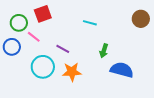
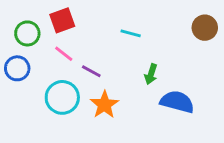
pink line: (34, 37) -> (64, 54), moved
orange star: (72, 72) -> (104, 105), turned -30

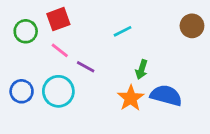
cyan line: (131, 33) -> (122, 31), turned -42
blue circle: (17, 68) -> (22, 91), moved
orange star: (104, 105) -> (131, 98), moved

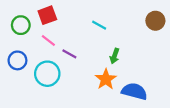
cyan line: (122, 31) -> (99, 25), turned 56
blue circle: (22, 91) -> (17, 60), moved
blue semicircle: (166, 95) -> (134, 91), moved

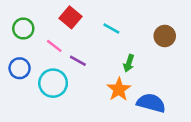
red square: (47, 15) -> (70, 17), moved, turned -30
brown circle: (155, 21) -> (165, 36), moved

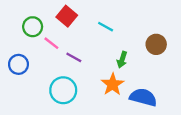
green circle: (23, 29) -> (33, 27), moved
brown circle: (165, 36) -> (156, 44), moved
cyan circle: (53, 83) -> (63, 90), moved

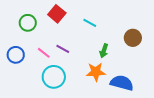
pink line: (51, 43) -> (44, 53), moved
orange star: (113, 84) -> (96, 72), turned 30

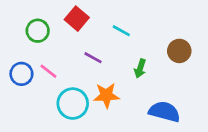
purple line: (63, 49) -> (93, 58), moved
pink line: (44, 53) -> (48, 71), moved
orange star: (96, 72) -> (106, 95), moved

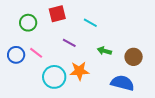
red square: (77, 19) -> (57, 14), turned 36
brown circle: (179, 51) -> (134, 57), moved
green arrow: (140, 68) -> (104, 51), turned 88

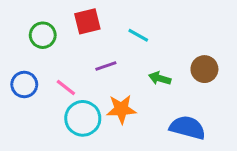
purple line: (69, 43) -> (106, 66), turned -48
pink line: (36, 53) -> (66, 88), moved
brown circle: (134, 57) -> (204, 69), moved

